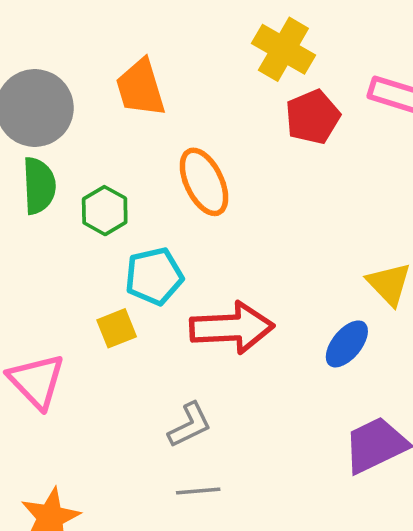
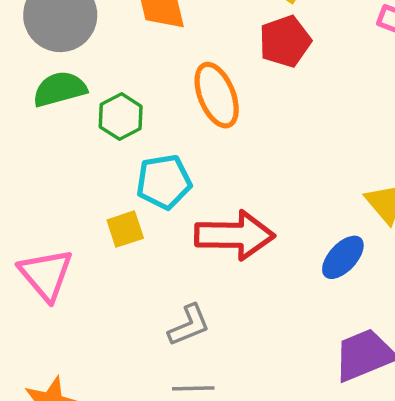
red pentagon: (313, 117) -> (285, 41), moved
green semicircle: (39, 186) -> (60, 89), turned -106

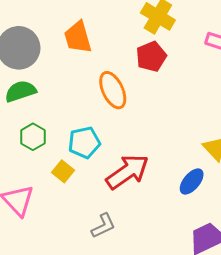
green hexagon: (121, 117) -> (33, 137), moved
yellow square: (125, 229) -> (63, 171), turned -30
red arrow: (235, 235) -> (127, 172), turned -33

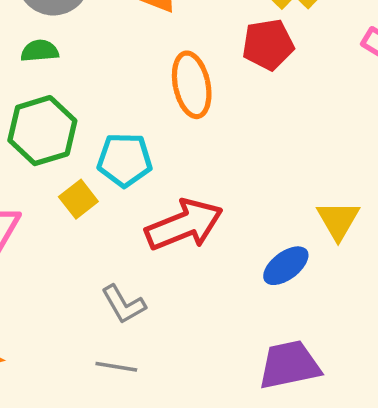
green semicircle: (21, 91) -> (40, 51), size x0.7
green hexagon: (33, 137) -> (42, 131), size x1.5
gray L-shape: (103, 226) -> (123, 304), turned 72

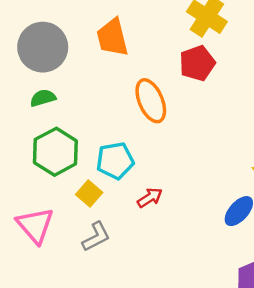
red arrow: (184, 225) -> (150, 198), moved, size x0.5
gray L-shape: (123, 304) -> (96, 237), moved, turned -76

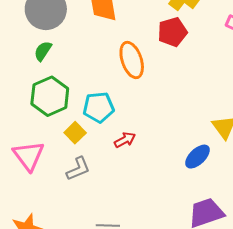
green semicircle: (43, 98) -> (43, 51), turned -45

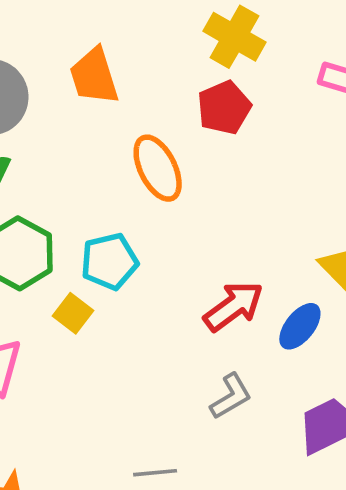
red arrow: (125, 140) -> (234, 306), moved, size x1.6
gray L-shape: (78, 169) -> (231, 396), moved

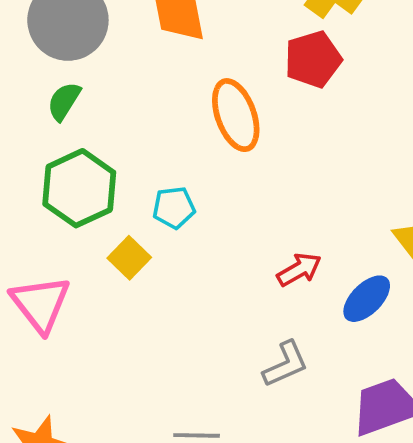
cyan pentagon: (109, 261) -> (174, 208), size x0.7
red arrow: (234, 306) -> (299, 270), size x0.7

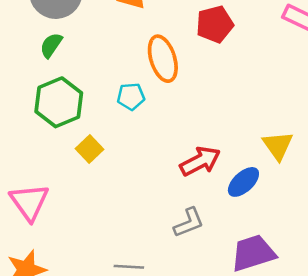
cyan pentagon: (174, 208) -> (131, 96), moved
red arrow: (299, 270) -> (200, 161), size x1.4
pink triangle: (40, 304) -> (29, 202), moved

